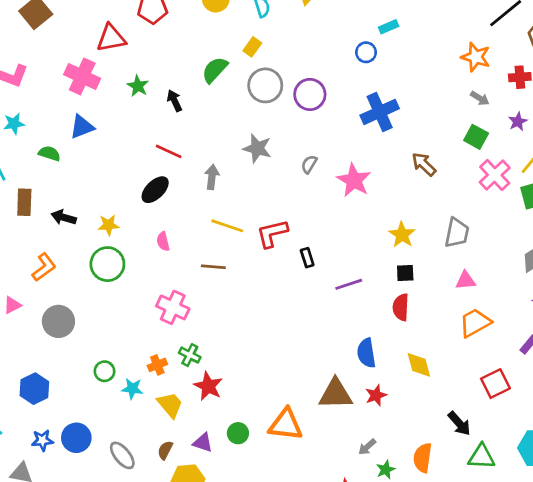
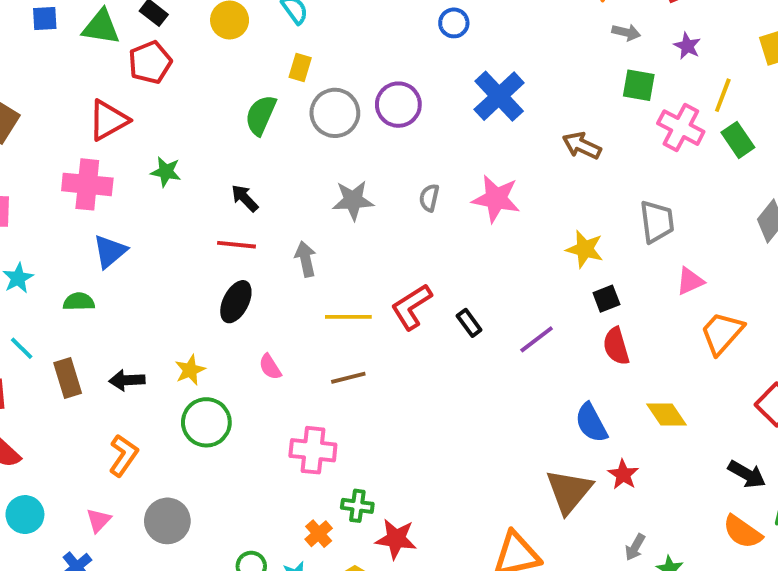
black arrow: (175, 101) -> (245, 198), moved
brown triangle: (336, 394) -> (569, 491), turned -30
orange semicircle: (423, 458) -> (742, 532), moved, turned -44

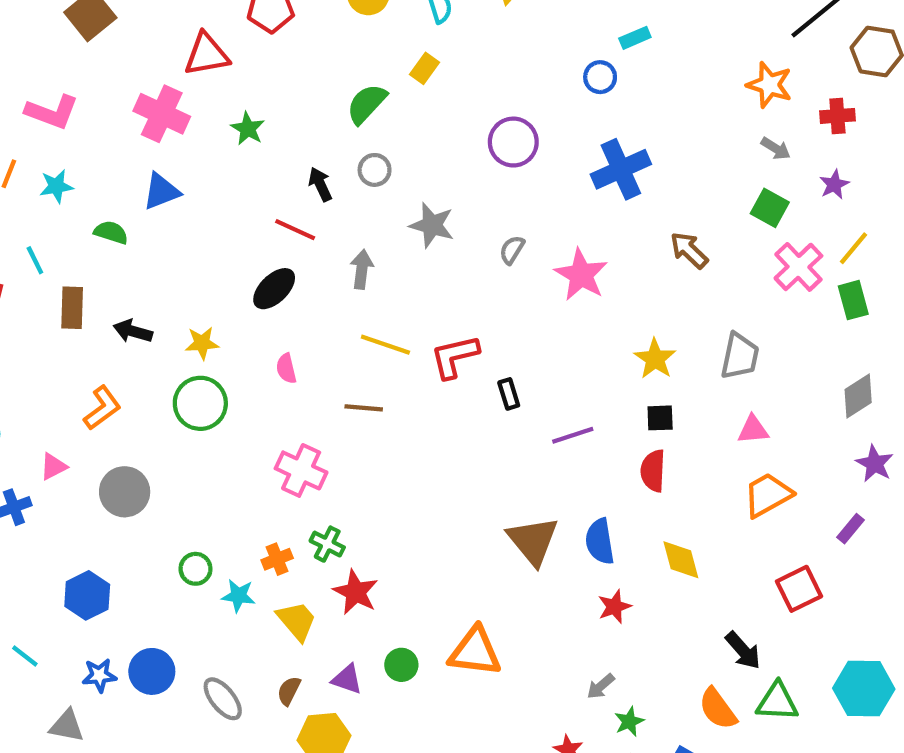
gray circle: (335, 113) -> (375, 170), moved, size x0.6
brown triangle: (569, 491) -> (533, 541), moved, turned -38

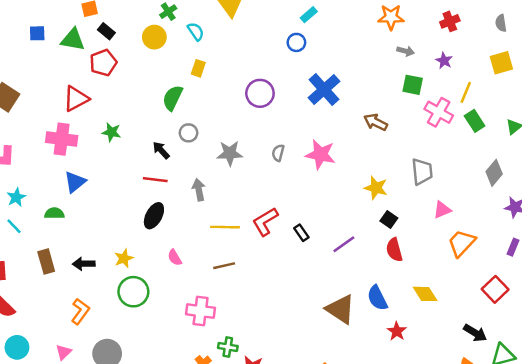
red cross: (837, 116) -> (450, 21), moved
cyan line: (35, 260) -> (14, 226), moved
black square: (660, 418) -> (389, 220), turned -35

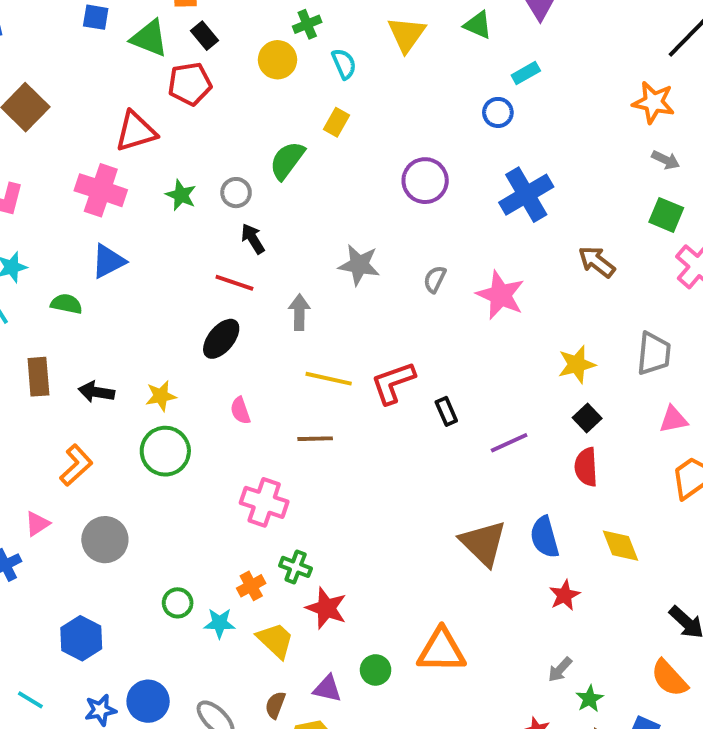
gray circle: (189, 133) -> (236, 193), moved
yellow star: (376, 188) -> (577, 364), turned 30

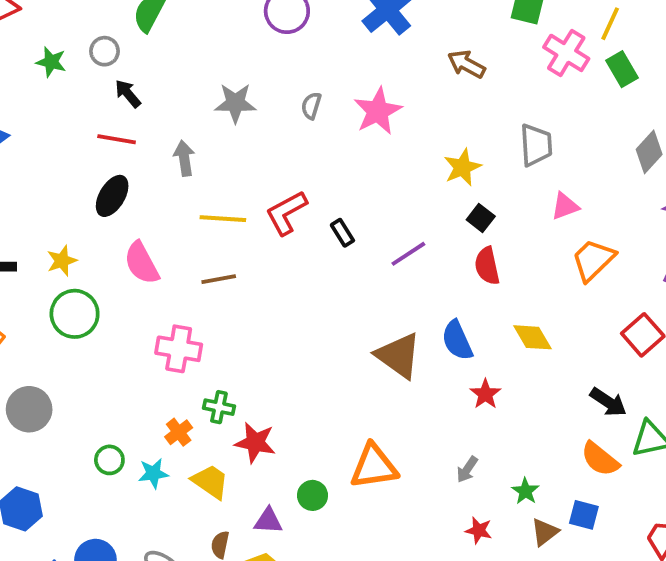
pink star: (500, 295) -> (378, 111), turned 30
pink semicircle: (240, 411) -> (142, 263), size x1.6
gray arrow: (560, 669) -> (467, 469), moved

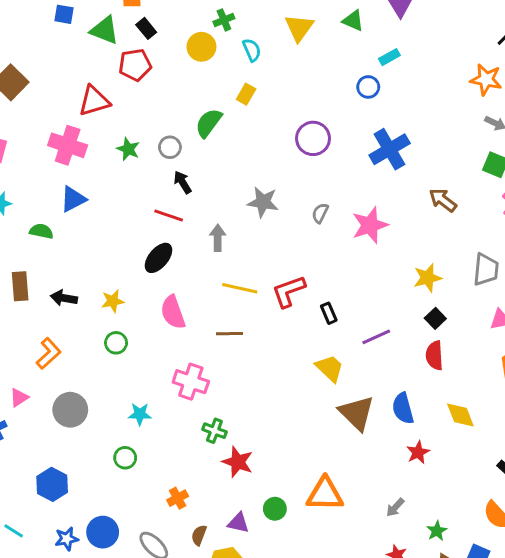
green circle: (75, 314) -> (116, 343), size x0.6
orange cross: (179, 432) -> (178, 498), moved
cyan star: (153, 473) -> (140, 414), moved
yellow trapezoid: (210, 482) -> (330, 368), moved

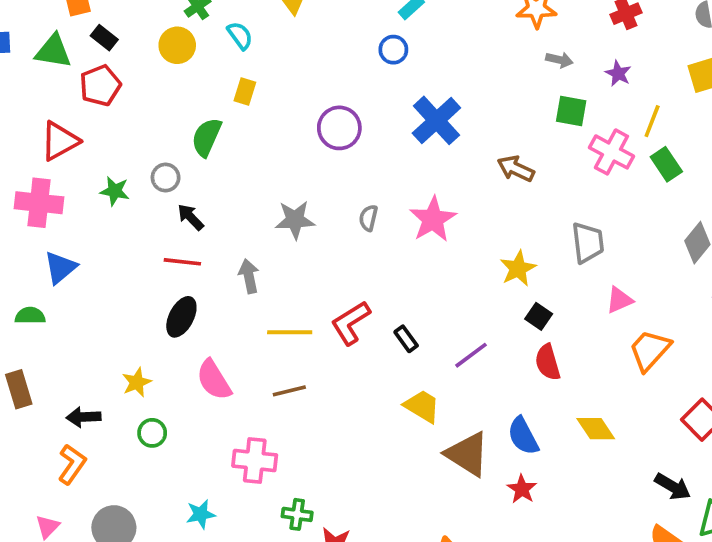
black arrow: (64, 298) -> (84, 417), moved
red star: (418, 452) -> (522, 489), moved

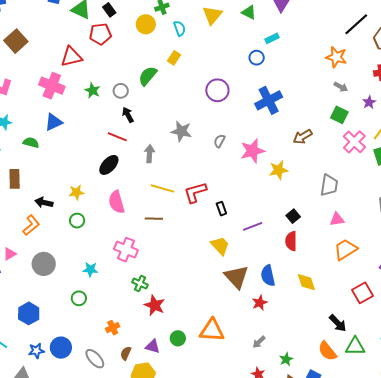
brown arrow: (516, 169) -> (303, 137), turned -72
yellow star: (518, 269) -> (278, 170), moved

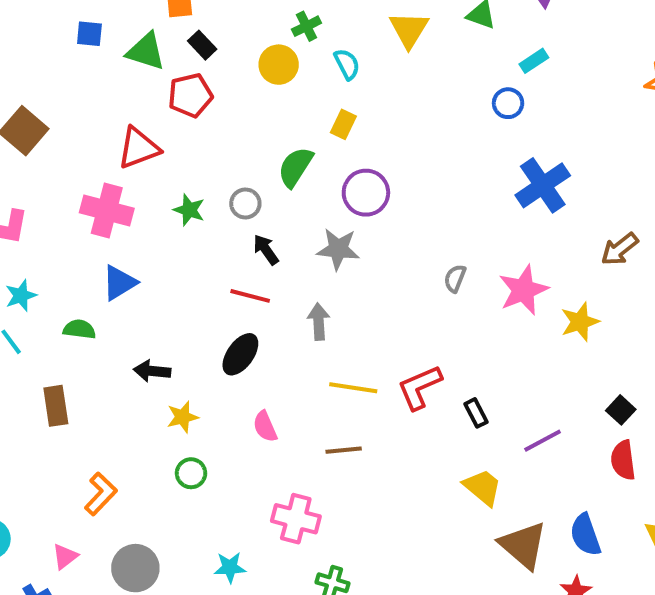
purple circle: (217, 90) -> (366, 193), moved
gray star: (181, 131) -> (338, 249), moved
pink semicircle: (117, 202) -> (265, 426), size x0.7
black arrow: (44, 203) -> (152, 371), moved

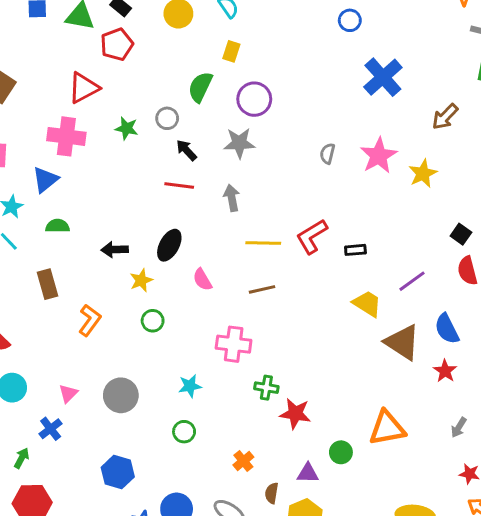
blue triangle: (119, 283) -> (45, 180), moved
black ellipse: (240, 354) -> (169, 245), moved
black rectangle: (476, 413) -> (355, 250), turned -60
purple line: (543, 441) -> (412, 281), moved
orange L-shape: (101, 494) -> (90, 320), moved

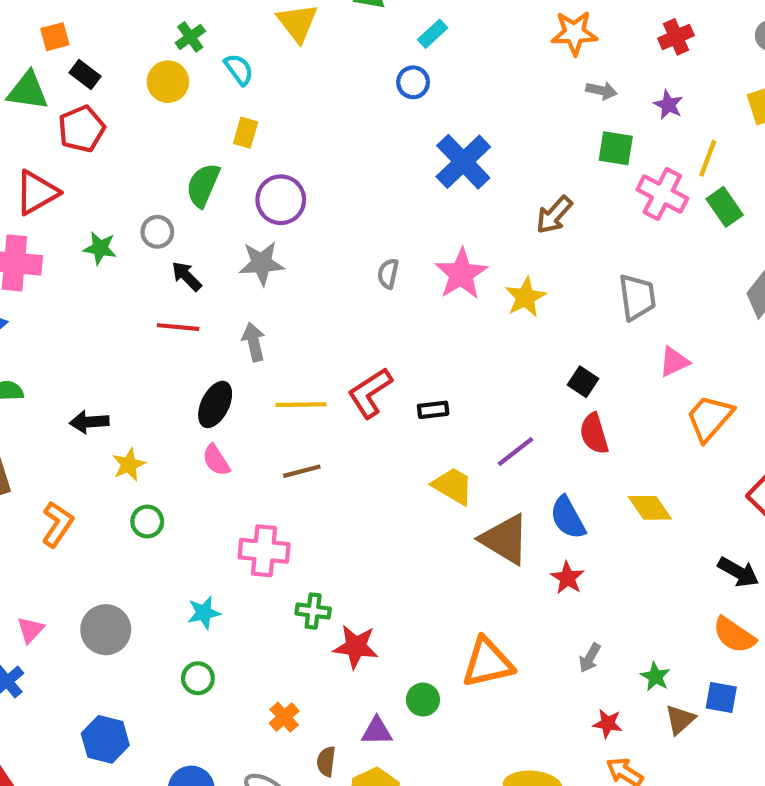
black ellipse: (169, 245) -> (215, 404), moved

